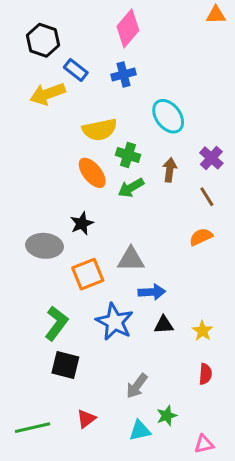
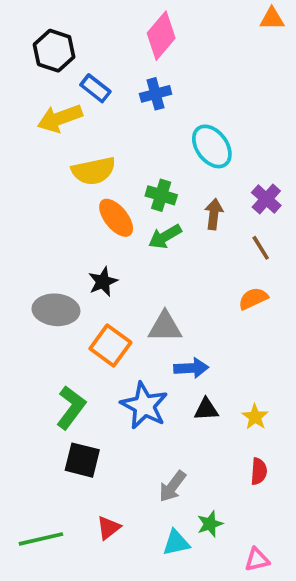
yellow semicircle: (100, 130) -> (94, 171), moved
orange square: (88, 274) -> (110, 346), turned -32

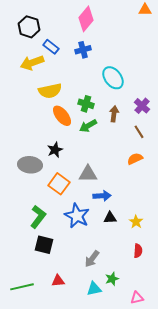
red triangle: (109, 528) -> (58, 281), turned 32

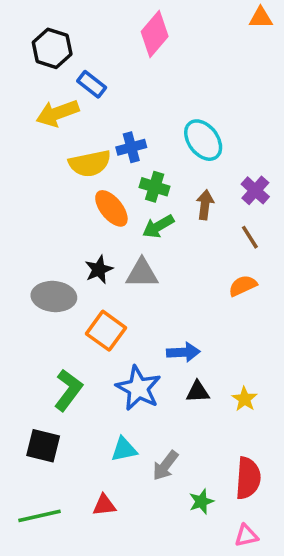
blue cross: (83, 50) -> (131, 147), moved
gray triangle: (88, 174) -> (142, 273), moved
black square: (44, 245) -> (43, 446), moved
red semicircle: (138, 251) -> (248, 478), moved, size x1.6
cyan triangle: (94, 289) -> (124, 449), moved

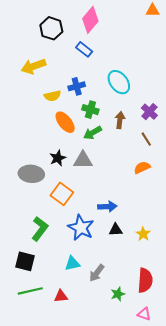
black hexagon: (52, 48) -> (51, 28), moved
blue rectangle: (92, 84) -> (84, 49), moved
yellow semicircle: (90, 163) -> (52, 96), size x0.7
green line: (40, 516) -> (30, 291), moved
pink triangle: (246, 536) -> (144, 314), turned 32

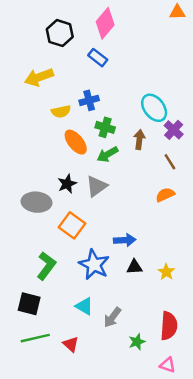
cyan ellipse: (119, 82) -> (154, 108), moved
gray triangle: (83, 160) -> (96, 186), turned -36
cyan triangle: (72, 263) -> (84, 306), turned 42
red triangle: (61, 296) -> (71, 344), turned 48

